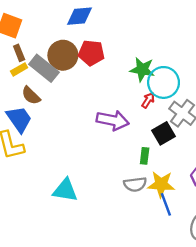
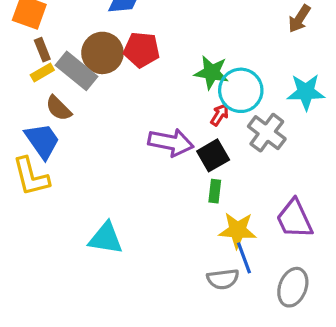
black square: (164, 133) -> (213, 155), moved
gray semicircle: (135, 184) -> (223, 279), moved

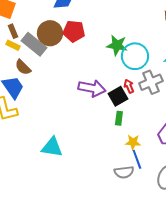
yellow rectangle: (42, 72) -> (13, 45), turned 56
red arrow: (220, 115) -> (129, 86), moved, turned -56
gray cross: (267, 133) -> (151, 82), turned 30
yellow star: (238, 230) -> (133, 142), size x0.7

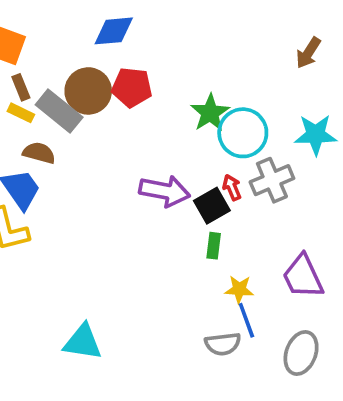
green star: (117, 45) -> (210, 113), turned 30
brown semicircle: (23, 67) -> (39, 153), turned 150
cyan triangle: (52, 147) -> (83, 342), moved

